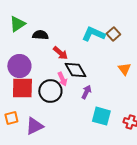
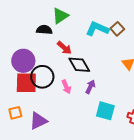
green triangle: (17, 24) -> (60, 16), moved
pink arrow: (62, 79) -> (66, 87), moved
black circle: (50, 91) -> (42, 77), moved

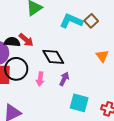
black semicircle: (44, 30) -> (12, 42), moved
red arrow: (64, 48) -> (26, 40), moved
pink arrow: (66, 87) -> (40, 79), turned 32

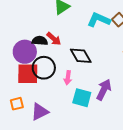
purple arrow: (64, 79) -> (104, 90), moved, size x1.5
cyan square: (79, 103) -> (82, 98), moved

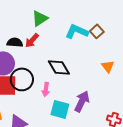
red arrow: (54, 39) -> (32, 40), moved, turned 91
black semicircle: (40, 41) -> (15, 42), moved

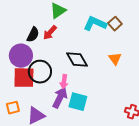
black semicircle: (15, 42) -> (33, 35), turned 112
orange triangle: (108, 66) -> (115, 59), moved
purple arrow: (82, 101) -> (60, 98), moved

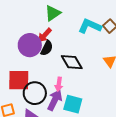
black semicircle: (33, 35) -> (47, 48), moved
purple circle: (21, 56) -> (30, 45), moved
black circle: (40, 72) -> (35, 93), moved

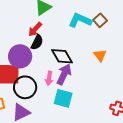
purple circle: (30, 45) -> (20, 56), moved
purple arrow: (55, 100) -> (64, 74), moved

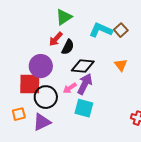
black semicircle: (37, 42) -> (68, 47), moved
black diamond: (62, 56) -> (83, 66), turned -55
pink arrow: (49, 78) -> (70, 88), turned 48

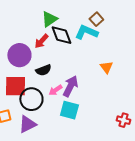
brown square: (121, 30) -> (96, 19), moved
black semicircle: (68, 47) -> (43, 70), moved, turned 42
purple circle: (41, 66) -> (19, 55), moved
black diamond: (83, 66) -> (61, 35), moved, turned 65

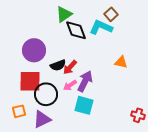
red arrow: (41, 41) -> (70, 67), moved
orange triangle: (106, 67) -> (121, 62), turned -40

